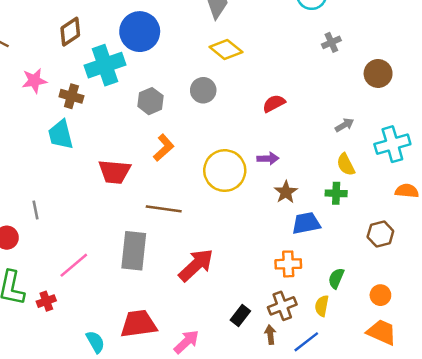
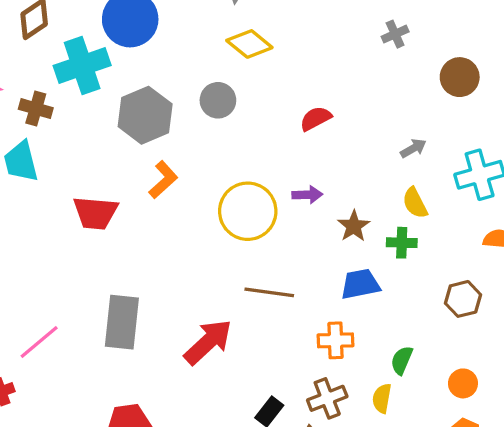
gray hexagon: (150, 101) -> (145, 115), size x1.5
brown star: (286, 192) -> (354, 226), moved
brown line: (164, 209) -> (269, 292), moved

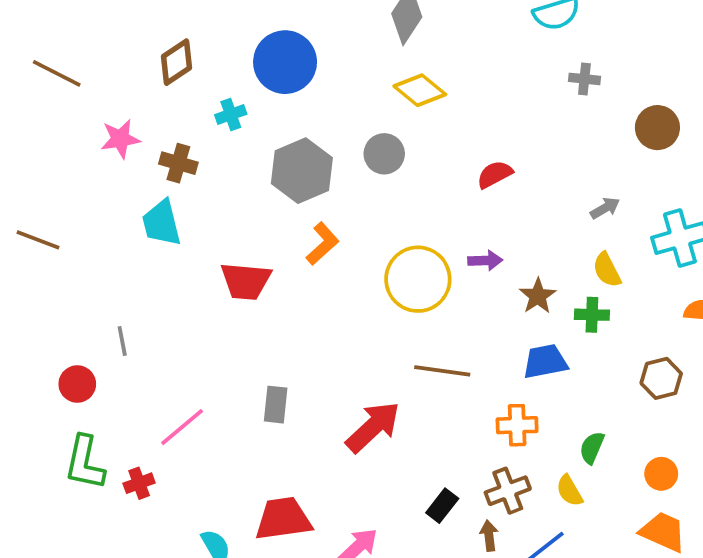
gray cross: (395, 34) -> (584, 79), turned 30
cyan cross: (82, 66) -> (231, 114), size x0.5
gray rectangle: (122, 322) -> (276, 405), size x0.6
yellow semicircle: (382, 398) -> (569, 491), turned -40

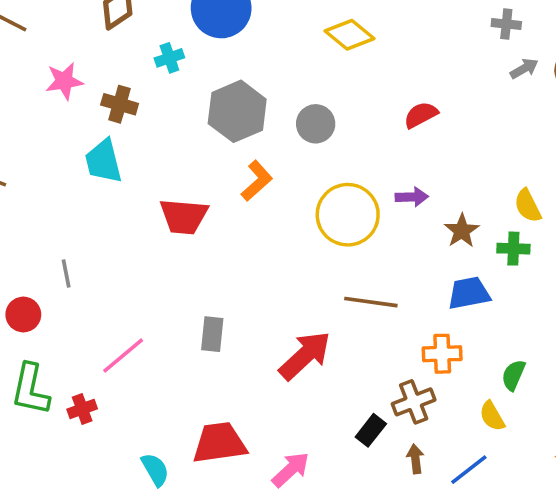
gray circle: (384, 154) -> (316, 124), moved
gray arrow: (605, 208) -> (524, 69), moved
brown cross: (508, 491) -> (414, 402), moved

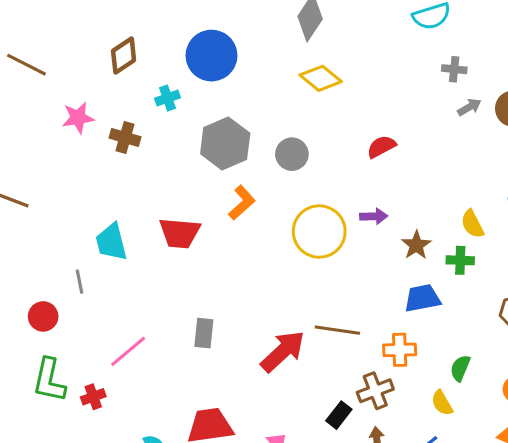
cyan trapezoid: (104, 161) -> (111, 242), moved
brown line: (371, 302) -> (337, 330), moved

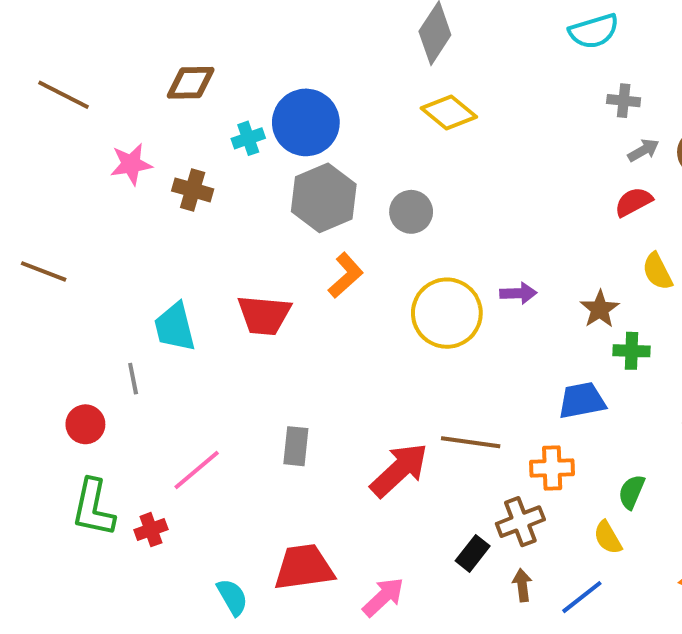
brown diamond: (124, 56) -> (191, 83), turned 33
blue circle: (211, 56) -> (306, 122), moved
red semicircle: (381, 147) -> (634, 202), moved
yellow semicircle: (472, 224) -> (657, 271), moved
brown star: (416, 245) -> (600, 309), moved

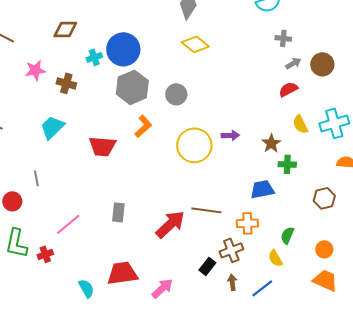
cyan trapezoid: (175, 327) -> (52, 127), moved, turned 60

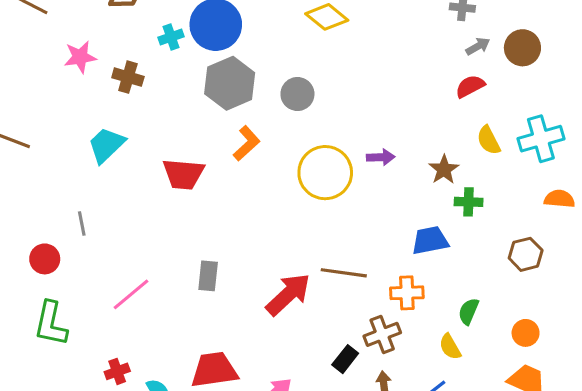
red cross: (45, 254) -> (117, 371), moved

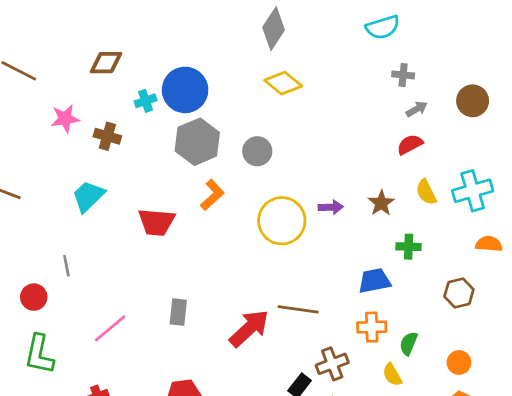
brown circle: (522, 48) -> (473, 101), moved
brown star: (444, 170) -> (381, 203), moved
orange cross: (407, 293) -> (372, 327), moved

